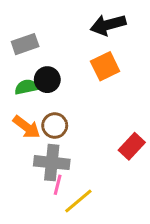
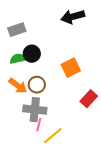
orange square: (105, 66) -> (71, 68), moved

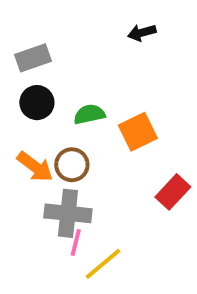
black arrow: (73, 17) -> (142, 33), size x0.6
black circle: (32, 54) -> (37, 103), moved
green semicircle: (18, 59) -> (89, 114), moved

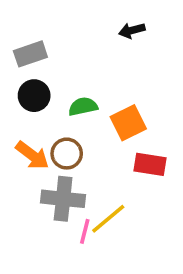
red rectangle: (173, 192) -> (150, 164), moved, turned 56
pink line: (76, 242) -> (85, 231), moved
yellow line: (103, 264) -> (108, 219), moved

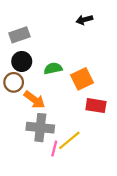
brown circle: (67, 154) -> (14, 82), moved
orange arrow: (32, 155) -> (34, 100), moved

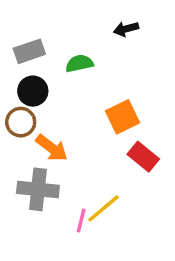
green semicircle: (53, 68) -> (79, 63), moved
red rectangle: (96, 106) -> (143, 157), turned 30
gray cross: (40, 128) -> (38, 189), moved

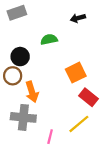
gray rectangle: (29, 51) -> (17, 13), moved
orange arrow: (52, 148) -> (32, 92), turned 36
yellow line: (104, 208) -> (79, 124), moved

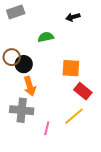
black circle: (20, 57) -> (24, 64), moved
orange square: (76, 73) -> (71, 68), turned 30
brown circle: (13, 76) -> (12, 57), moved

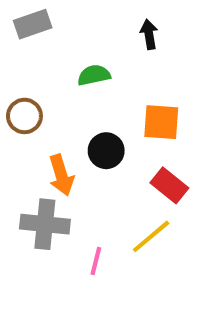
black arrow: (73, 17) -> (149, 34), turned 96
black circle: (24, 64) -> (106, 151), moved
orange square: (71, 68) -> (161, 122), moved

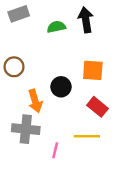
black arrow: (149, 34) -> (86, 20), size x1.5
green semicircle: (94, 75) -> (56, 27), moved
yellow line: (151, 236) -> (87, 136), turned 40

